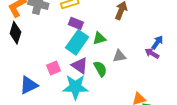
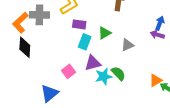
cyan rectangle: (77, 42) -> (85, 42), size x0.7
purple triangle: (80, 66) -> (93, 63), turned -36
green semicircle: (100, 69) -> (118, 73), moved
cyan star: (75, 87) -> (104, 77), moved, size x0.7

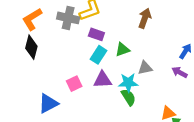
gray cross: (39, 15) -> (68, 18), moved
purple arrow: (157, 35) -> (180, 72), moved
cyan star: (104, 77) -> (128, 83), moved

